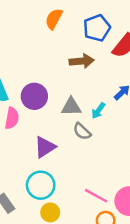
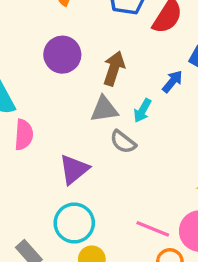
brown arrow: (82, 61) -> (114, 68), moved, turned -60
purple circle: (34, 96) -> (62, 55), moved

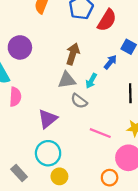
purple circle: (62, 55) -> (20, 47), moved
pink line: (153, 229) -> (100, 133), moved

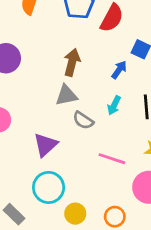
cyan arrow: (91, 81) -> (114, 105), moved
yellow circle: (59, 176) -> (75, 214), moved
orange circle: (110, 178) -> (115, 217), moved

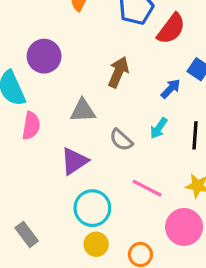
gray triangle: (66, 95) -> (83, 111), moved
cyan circle: (49, 187) -> (92, 208), moved

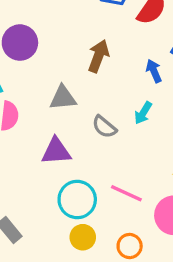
blue arrow: (171, 89) -> (154, 71), turned -65
purple triangle: (74, 161) -> (56, 151), turned 32
pink line: (147, 188) -> (126, 193), moved

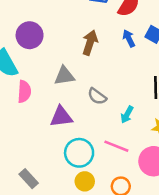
blue arrow: (154, 71) -> (129, 38), moved
cyan arrow: (143, 113) -> (127, 115), moved

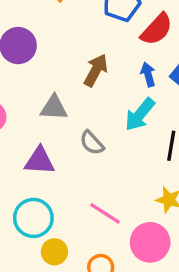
cyan arrow: (127, 115) -> (140, 114), moved, size x1.5
cyan circle: (79, 153) -> (33, 218), moved

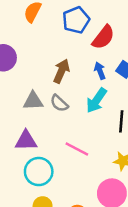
gray semicircle: (92, 143) -> (59, 103), moved
pink line: (105, 213) -> (77, 149), moved
cyan circle: (33, 218) -> (39, 172), moved

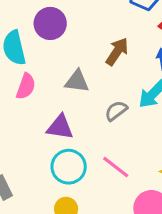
gray semicircle: (59, 103) -> (116, 111), moved, turned 90
pink line: (77, 149) -> (116, 167), moved

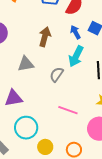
purple triangle: (60, 127) -> (14, 98), moved
cyan circle: (69, 167) -> (26, 128), moved

